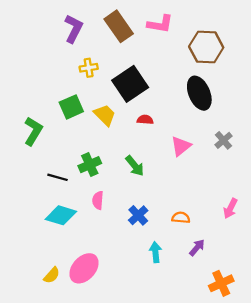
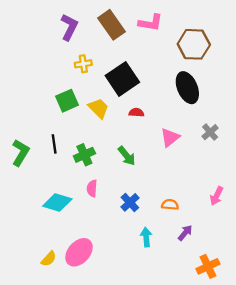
green L-shape: (33, 131) -> (21, 153), moved
black line: (57, 177) -> (54, 144), moved, turned 66

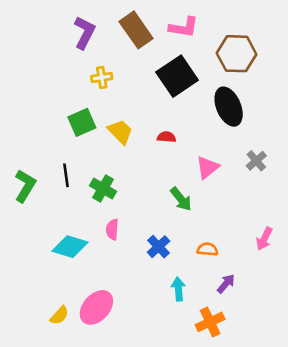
black square: (122, 79) -> (177, 76), moved
green cross: (84, 155) -> (103, 189), turned -36
green arrow: (127, 156) -> (181, 199), moved
orange cross: (208, 266) -> (210, 322), moved

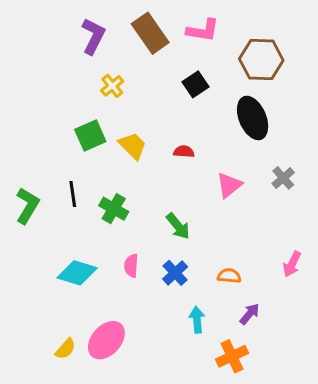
black square: (177, 76) -> (196, 84), size x0.6
yellow cross: (102, 77) -> (112, 86), turned -30
green arrow: (181, 199) -> (178, 226), moved
pink semicircle: (112, 229) -> (131, 266), moved

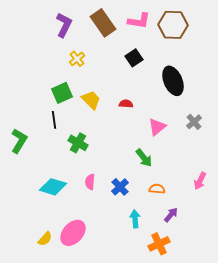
brown hexagon: (261, 60) -> (173, 25), moved
black line: (73, 194) -> (54, 120), moved
green arrow: (178, 226) -> (144, 158), moved

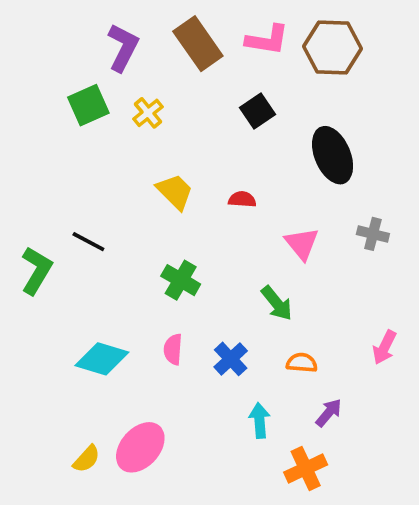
green square: (62, 93) -> (88, 105), moved
black line: (54, 120) -> (88, 242), moved, turned -54
gray cross: (194, 122) -> (373, 234), turned -35
pink triangle: (157, 127) -> (302, 244), turned -30
green cross: (78, 143) -> (181, 280), moved

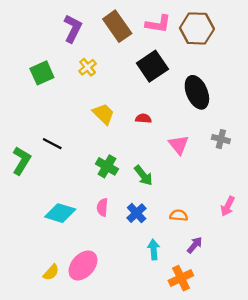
green square: (88, 105) -> (42, 73), moved
black square: (258, 111) -> (152, 66), size x1.5
green arrow: (277, 303) -> (143, 175), moved

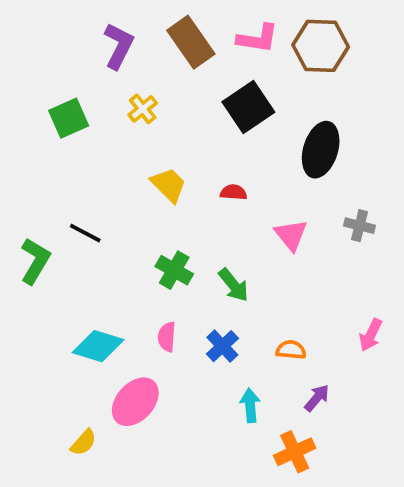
black ellipse: (197, 92) -> (321, 150), turned 40
pink ellipse: (83, 265) -> (135, 402), moved

